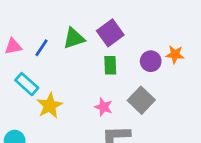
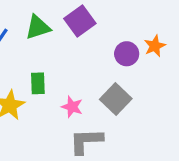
orange star: (175, 54) -> (155, 46), turned -30
green rectangle: (110, 65) -> (38, 83), moved

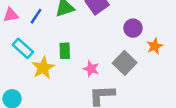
orange star: (155, 46) -> (155, 46), moved

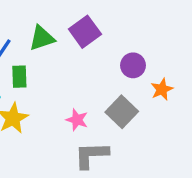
green rectangle: (65, 51) -> (19, 77), moved

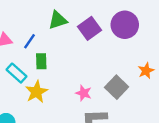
green triangle: (42, 38) -> (58, 20), moved
purple circle: (133, 65) -> (125, 25), moved, size x1.5

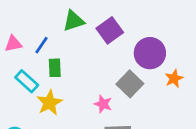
purple circle: (125, 25) -> (150, 53), moved
gray square: (117, 87) -> (130, 84), moved

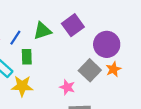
green triangle: (74, 21) -> (42, 31), moved
orange star: (174, 79) -> (113, 69), moved
yellow star: (49, 103) -> (22, 86), turned 30

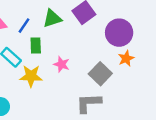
gray square: (90, 70) -> (100, 74), moved
pink star: (67, 87) -> (62, 64), moved

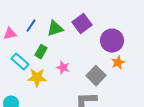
blue line: (24, 26) -> (31, 26), moved
green rectangle: (36, 46) -> (41, 52), turned 32

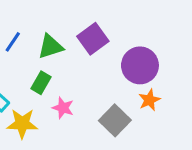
green rectangle: (41, 52) -> (41, 83), moved

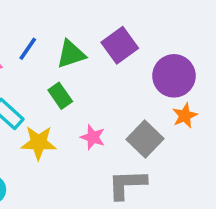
green rectangle: (41, 83) -> (60, 96), turned -65
pink star: (63, 108) -> (93, 137), moved

